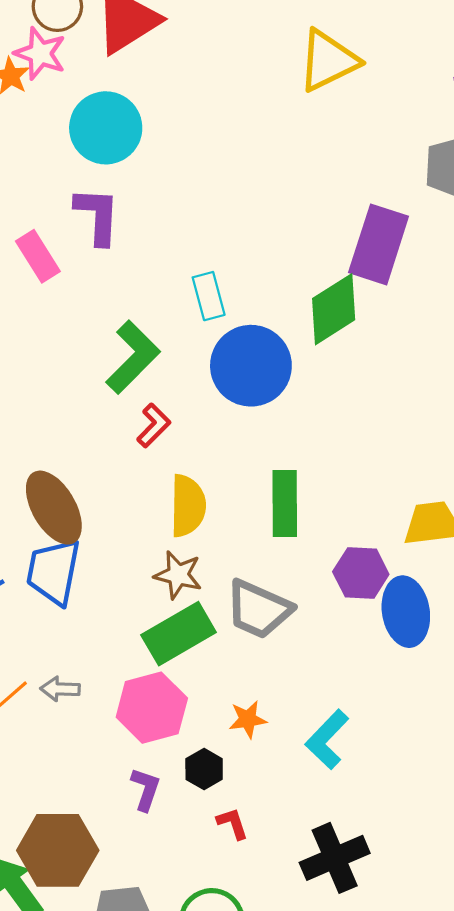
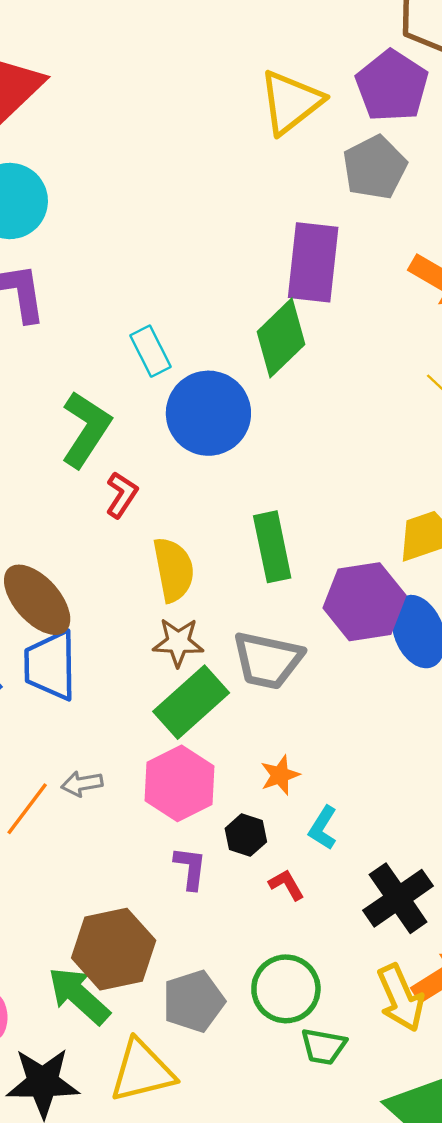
yellow triangle: (328, 61) -> (291, 102), moved
purple hexagon: (361, 573) -> (364, 602), size x1.4
cyan L-shape: (327, 739) -> (323, 828), moved, size x0.7

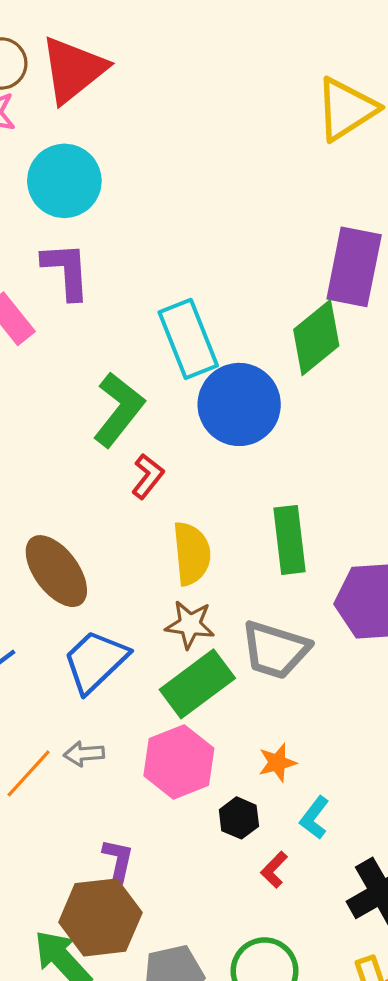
cyan rectangle: (150, 351) -> (188, 339), size x1.6
blue trapezoid: (50, 665) -> (95, 661), moved, turned 42
purple L-shape: (190, 868) -> (118, 860), moved
red L-shape: (286, 885) -> (274, 870), turned -111

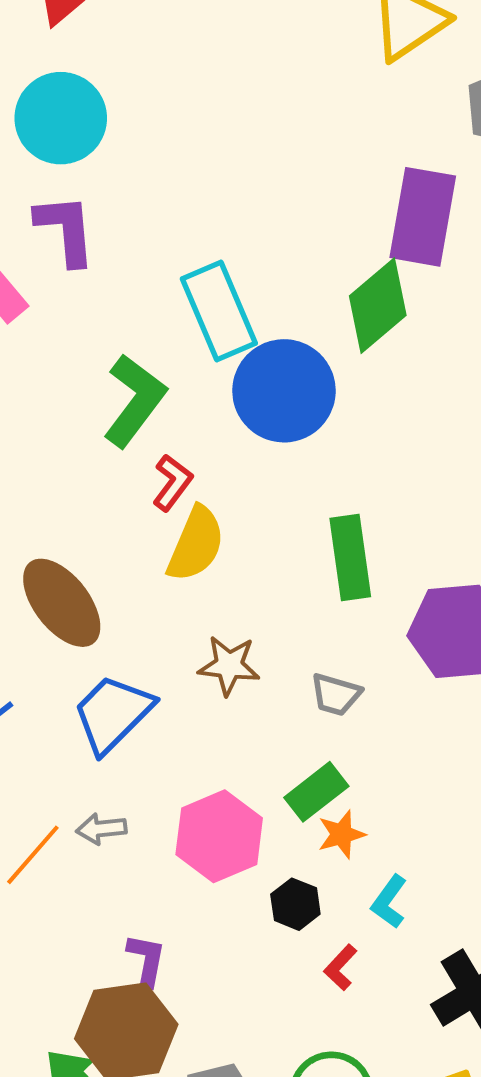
yellow semicircle: (192, 554) -> (196, 544), moved, turned 30
gray trapezoid: (275, 650) -> (336, 694), size x0.6
green rectangle: (197, 684) -> (316, 792), moved, size x0.7

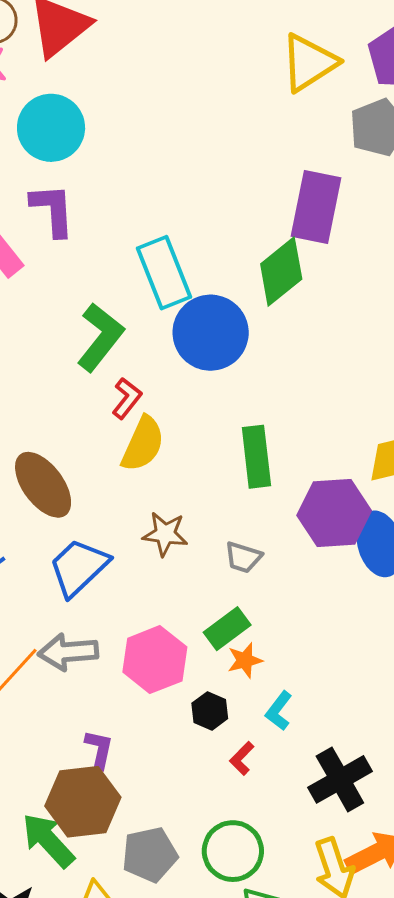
gray arrow: (101, 829) -> (68, 652), size x1.6

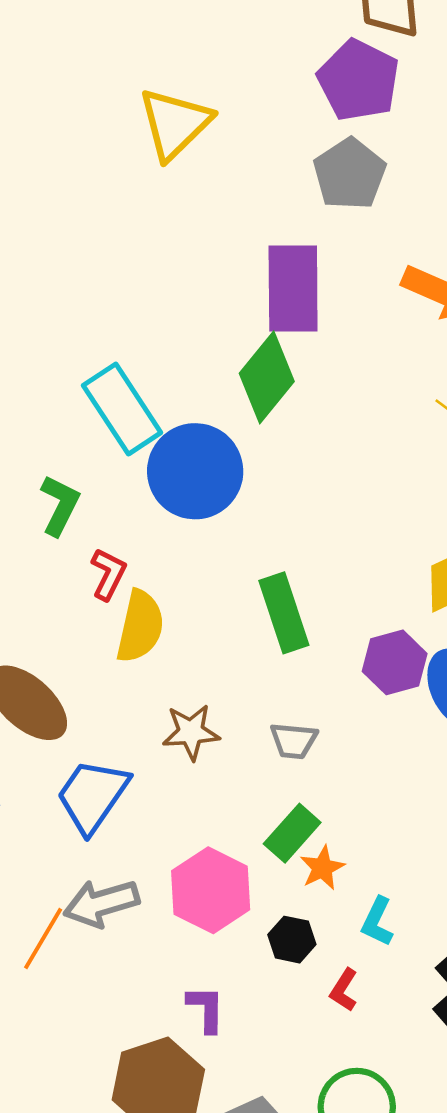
yellow triangle: (309, 63) -> (175, 124), moved
green L-shape: (100, 337) -> (60, 505), size x0.7
purple hexagon: (334, 513) -> (395, 662), size x0.7
purple L-shape: (99, 749) -> (206, 1009), moved

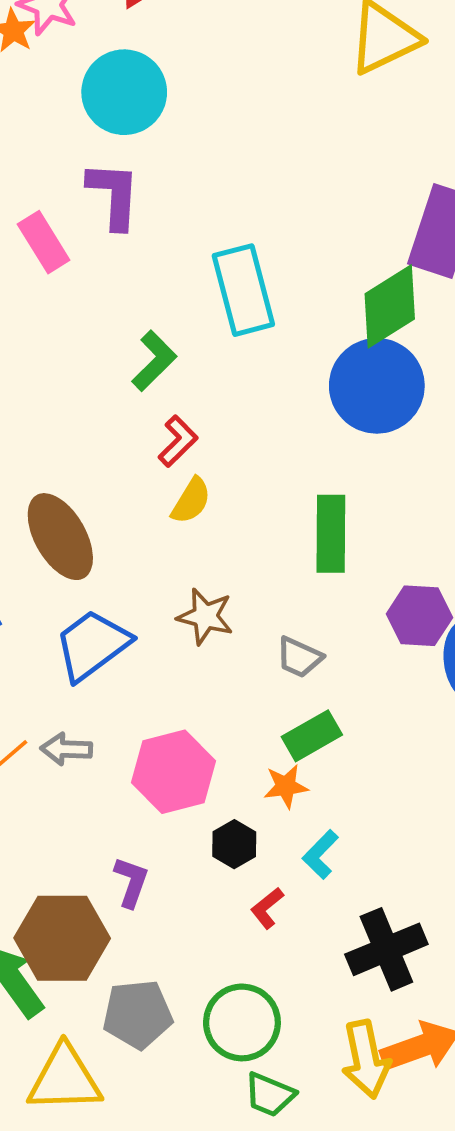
blue circle: (195, 471) -> (377, 386), moved
yellow semicircle: (140, 626) -> (191, 501), size x0.7
green rectangle: (292, 833) -> (312, 736), moved
gray arrow: (101, 903) -> (66, 749), size x0.7

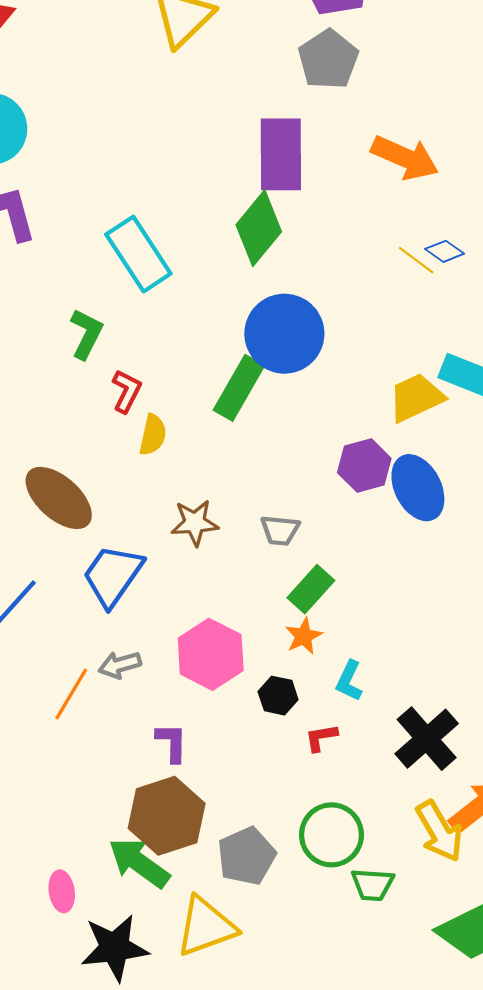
blue circle: (377, 386) -> (284, 334), moved
green rectangle: (331, 534) -> (239, 388), moved, turned 48
purple L-shape: (131, 882) -> (172, 743), moved
red L-shape: (267, 908) -> (321, 738), turned 48

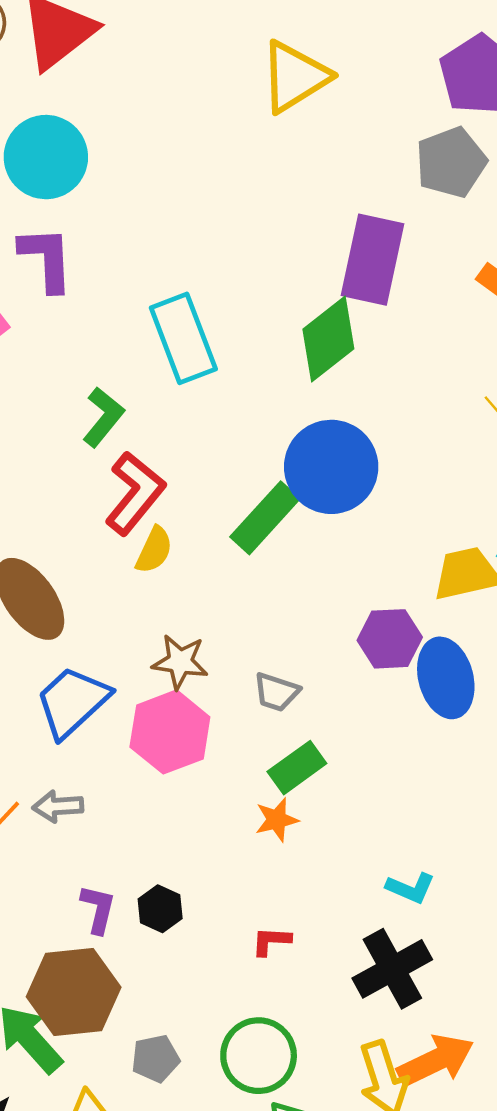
red L-shape: (127, 391) -> (135, 493), size x1.6
pink hexagon: (211, 654) -> (170, 732), moved
cyan L-shape: (349, 681) -> (411, 888), moved, turned -105
black hexagon: (278, 696) -> (160, 909), moved
gray pentagon: (247, 856) -> (155, 1059), size x0.7

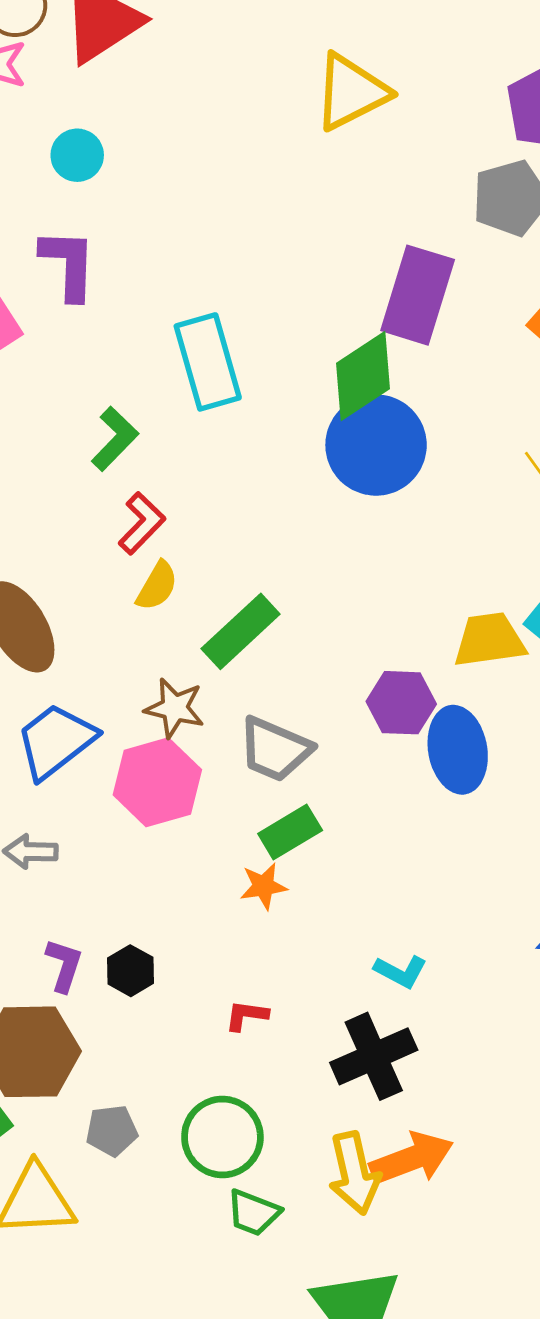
cyan circle: (46, 157) -> (77, 155), size x0.6
blue circle: (331, 467) -> (376, 445), moved
red L-shape: (135, 493) -> (142, 523), size x0.7
green rectangle: (265, 518) -> (241, 631), moved
gray trapezoid: (276, 692) -> (275, 749), size x1.5

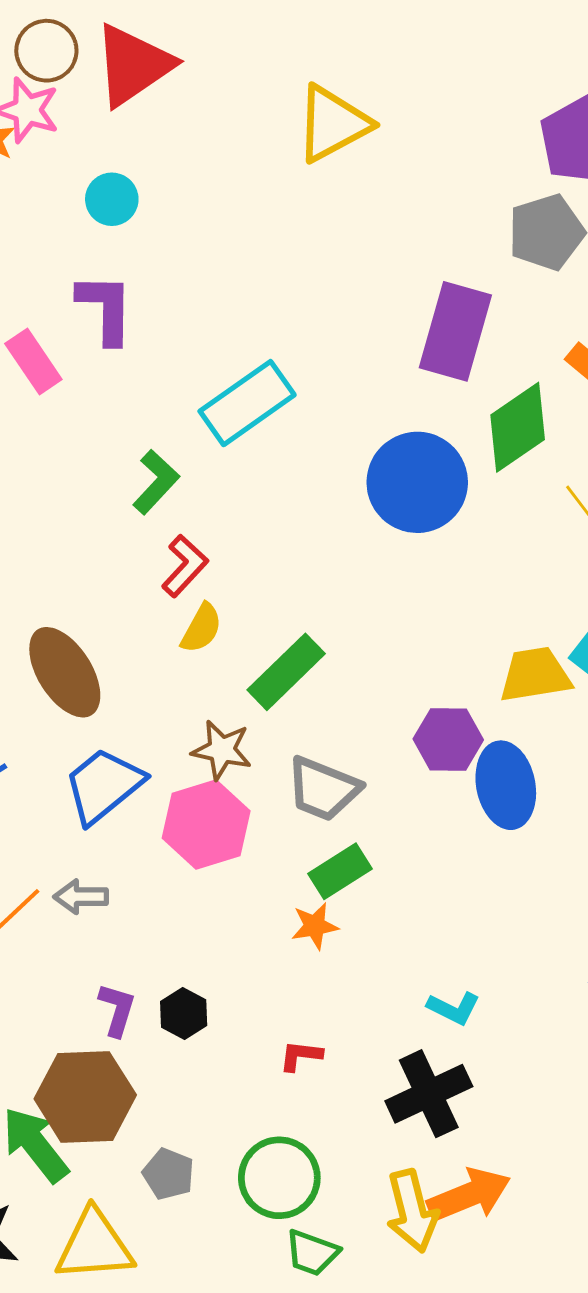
yellow triangle: (351, 92) -> (333, 124), moved
cyan rectangle: (208, 362) -> (247, 403), turned 72
green diamond: (363, 376) -> (518, 427), moved
gray pentagon: (112, 1131) -> (169, 1174), turned 30

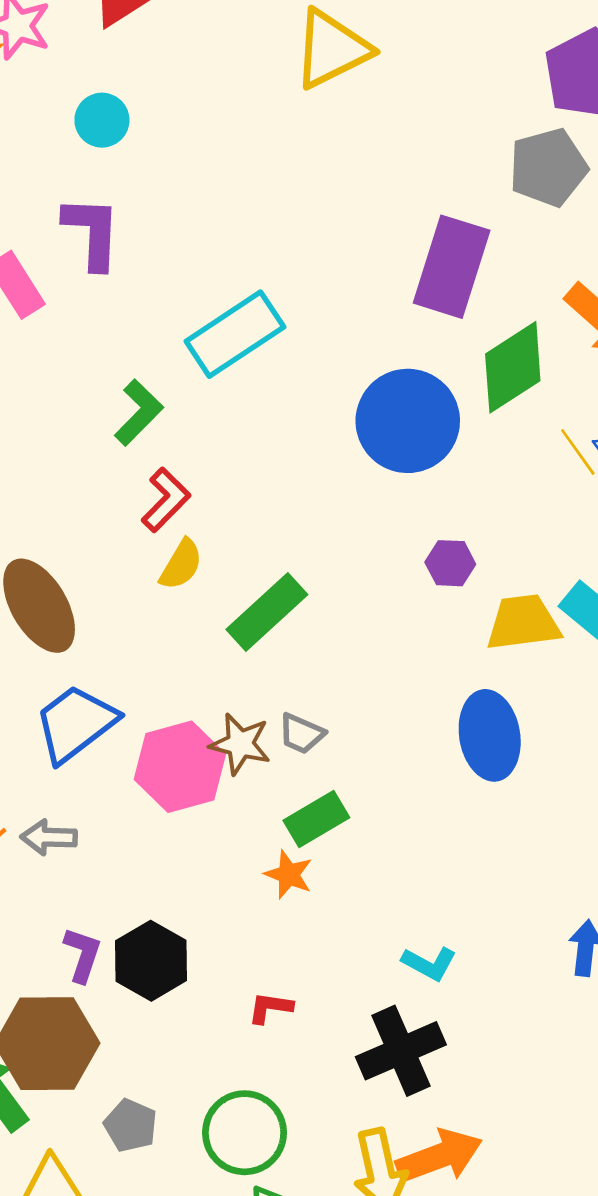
purple hexagon: (448, 739) -> (450, 563), moved, size x0.7
brown star: (222, 750) -> (240, 744), moved
gray trapezoid: (323, 789) -> (301, 734), size x0.6
orange star: (315, 926) -> (289, 875), turned 30
black hexagon: (184, 1014) -> (151, 961), size x1.5

